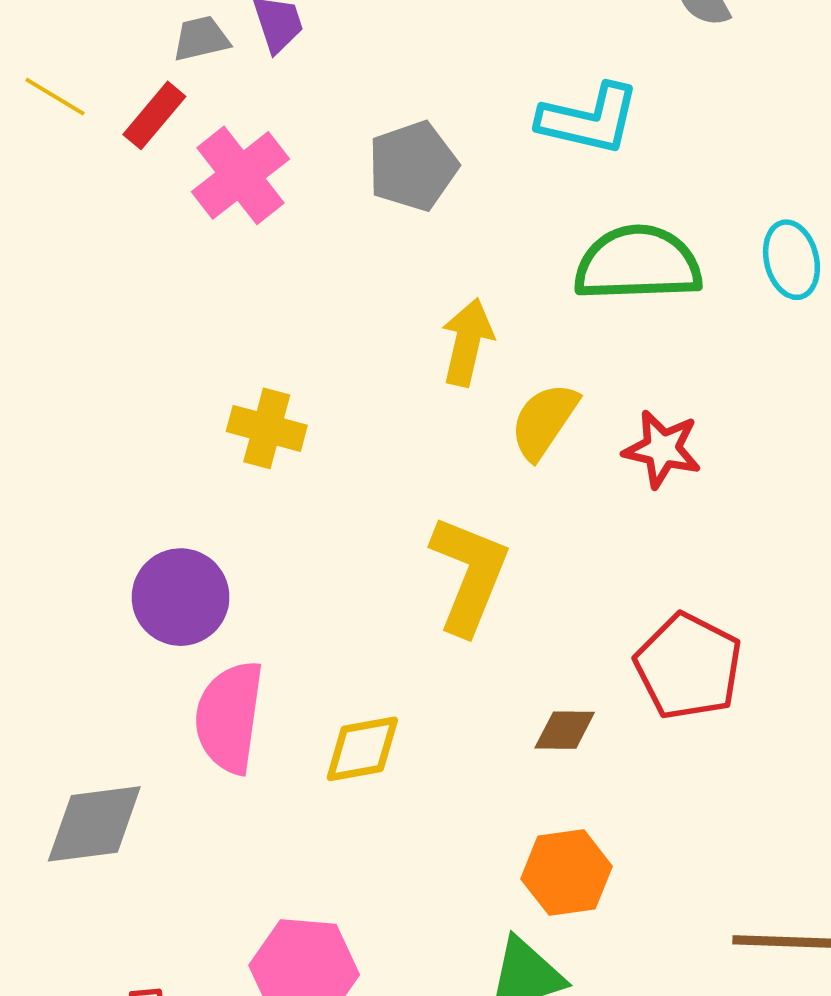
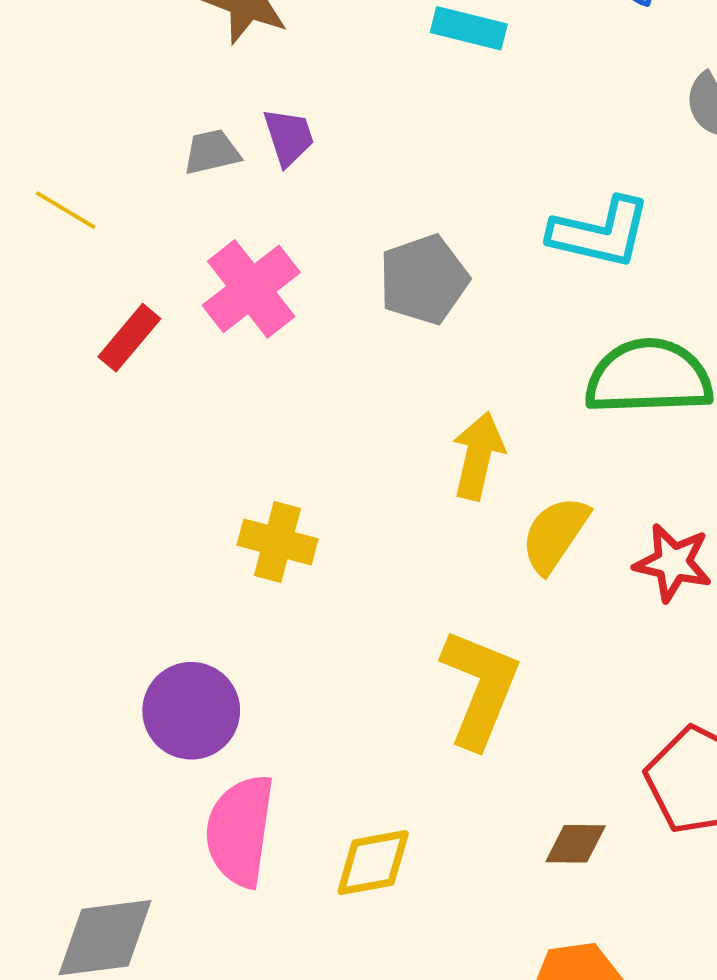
red rectangle: (154, 115) -> (129, 338), moved

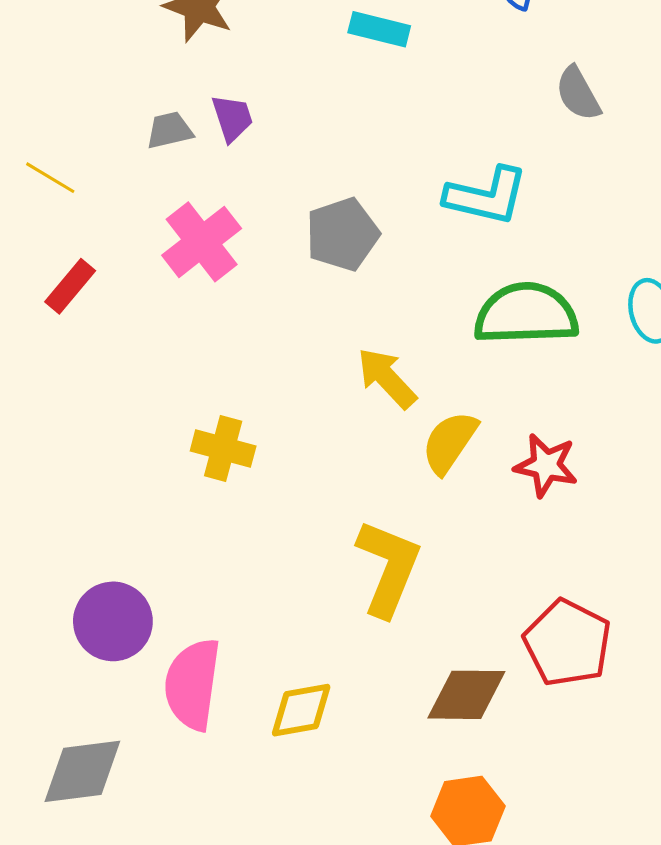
red rectangle: (129, 338) -> (70, 286), moved
yellow arrow: (478, 456) -> (387, 378), turned -56
purple circle: (191, 711) -> (113, 621), moved
brown diamond: (576, 844) -> (466, 695), size x1.6

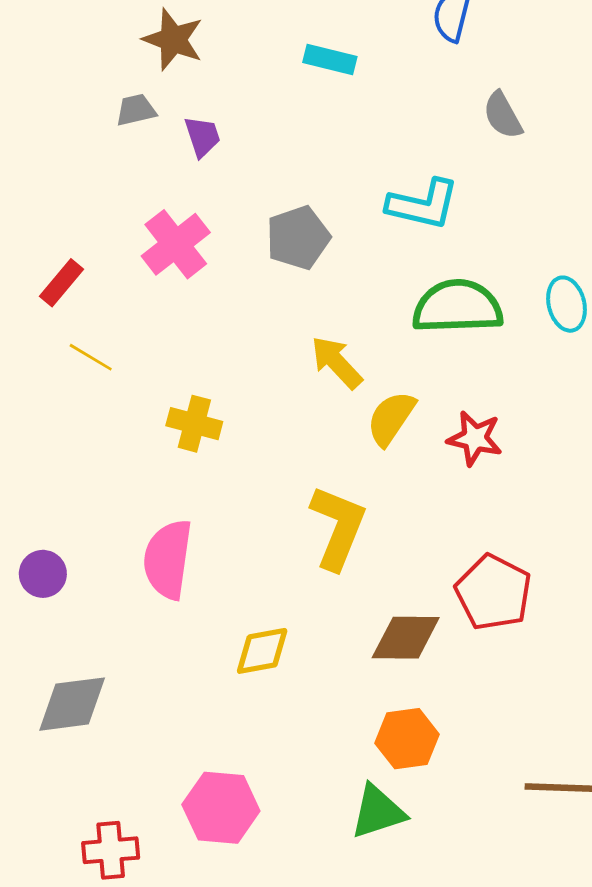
gray trapezoid: (170, 130) -> (136, 110), moved
yellow line: (50, 178) -> (91, 357), moved
purple circle: (113, 621) -> (43, 574), moved, size x0.7
pink semicircle: (192, 684) -> (168, 559), moved

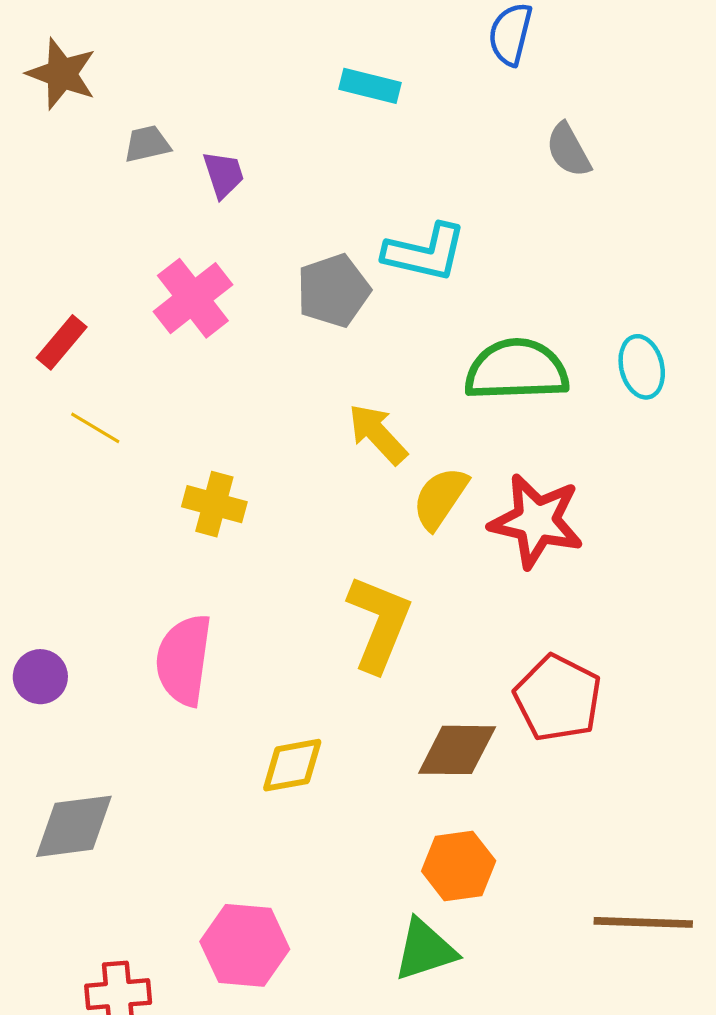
brown star: (173, 40) -> (62, 74), moved
cyan L-shape: (423, 204) -> (425, 252), moved
red star: (475, 438) -> (536, 521), size x1.5

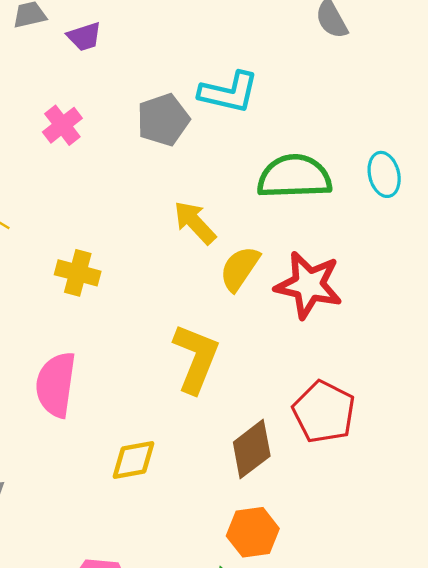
purple trapezoid: (223, 175) -> (84, 37), turned 90
pink cross: (193, 298) -> (62, 125), size x0.7
brown diamond: (457, 750) -> (252, 449), turned -38

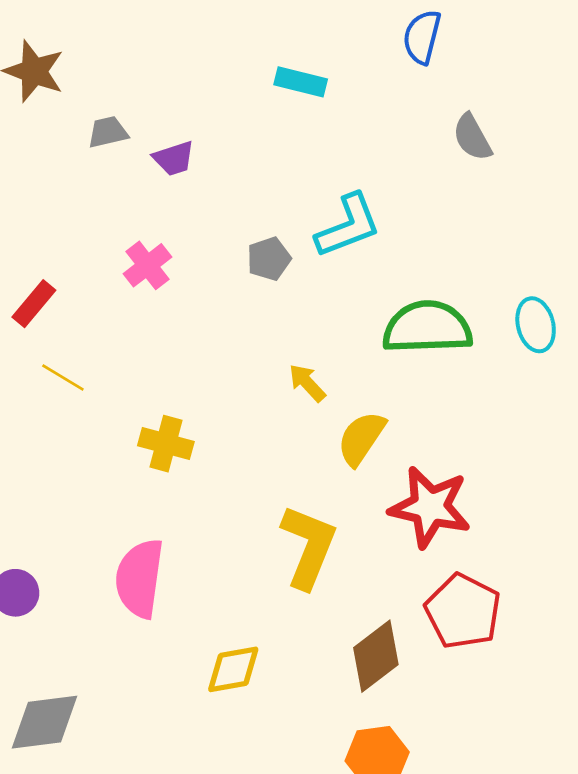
cyan L-shape: (229, 92) -> (348, 226), turned -34
gray pentagon: (163, 120) -> (269, 259), size x0.7
yellow arrow: (195, 223) -> (307, 383), size x0.7
red star: (309, 285) -> (430, 507), moved

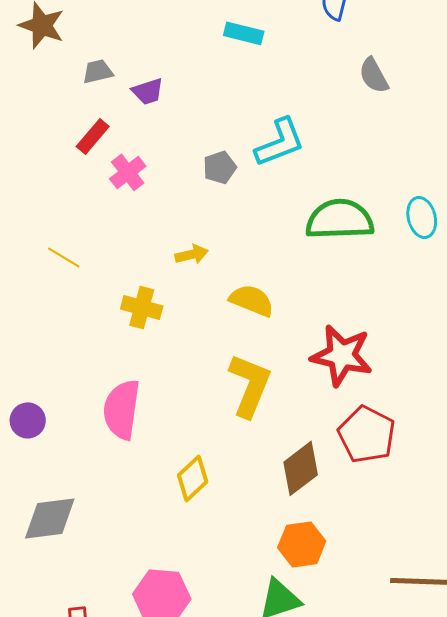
red rectangle: (34, 304) -> (93, 136), moved
yellow arrow: (307, 383) -> (192, 254), moved, turned 120
yellow semicircle: (361, 438) -> (252, 300), moved, turned 78
yellow diamond: (233, 669) -> (193, 478), turned -33

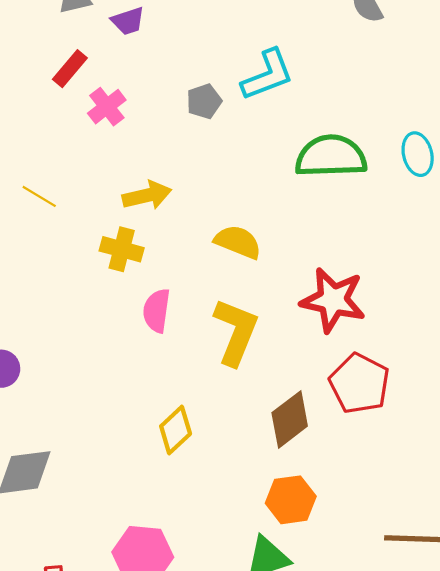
yellow arrow: (192, 254) -> (147, 195), moved, size x1.4
pink semicircle: (122, 409) -> (157, 311), moved, size x0.7

